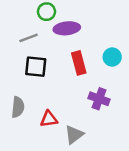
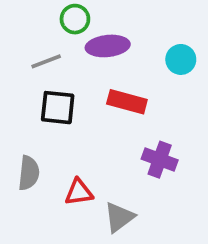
cyan circle: (112, 57) -> (181, 59), moved
red rectangle: (79, 63) -> (127, 102), turned -60

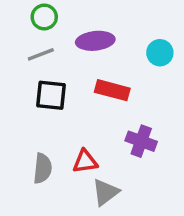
green circle: (75, 19) -> (44, 17), moved
gray semicircle: (29, 173) -> (43, 168), moved
red triangle: (79, 192) -> (85, 162), moved

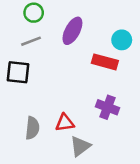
purple ellipse: (95, 41) -> (72, 31), turned -56
red rectangle: (112, 90) -> (105, 62), moved
black square: (51, 95) -> (18, 72), moved

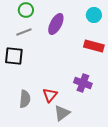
cyan circle: (122, 40) -> (94, 15), moved
red rectangle: (105, 62) -> (94, 46), moved
red triangle: (65, 123) -> (50, 95), turned -42

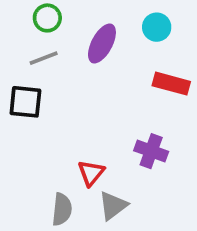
cyan circle: (94, 15) -> (157, 27), moved
gray semicircle: (25, 99) -> (62, 209), moved

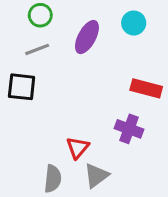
red rectangle: (171, 84) -> (146, 88), moved

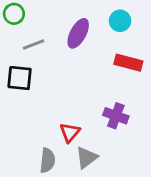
green circle: (40, 15) -> (14, 14), moved
red rectangle: (146, 88) -> (128, 63), moved

